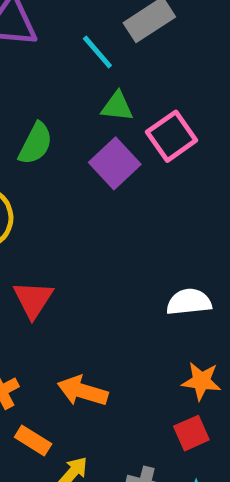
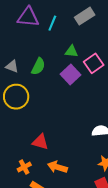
cyan line: (97, 52) -> (52, 23), moved, turned 63
red triangle: (33, 299) -> (40, 142), moved, turned -48

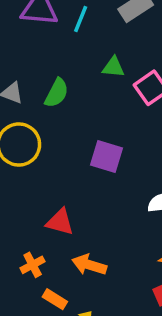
purple square: (70, 74) -> (106, 157), moved, turned -30

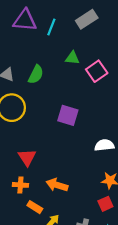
red triangle: (60, 222) -> (27, 157), moved, turned 42
orange cross: (33, 265) -> (20, 185), turned 32

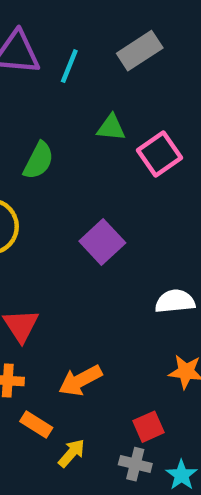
purple square: (68, 115) -> (102, 242), turned 30
orange arrow: (57, 185) -> (80, 381), turned -45
red square: (105, 204) -> (149, 427), moved

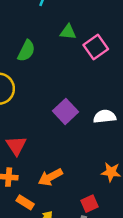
purple square: (102, 242) -> (65, 111), moved
white semicircle: (175, 301) -> (105, 117), moved

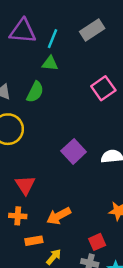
green triangle: (68, 32) -> (50, 63), moved
orange rectangle: (25, 202) -> (34, 241), turned -42

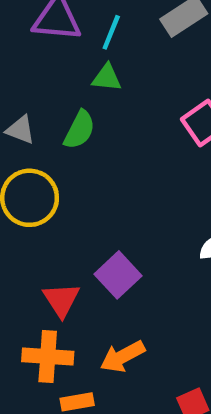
purple square: (74, 151) -> (118, 275), moved
orange cross: (18, 216) -> (48, 357), size x1.5

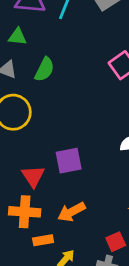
green triangle: (107, 78) -> (17, 37), moved
purple square: (118, 275) -> (69, 161), turned 32

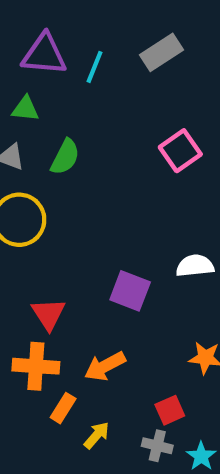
purple square: (69, 161) -> (130, 291), moved, turned 32
orange rectangle: (43, 240) -> (63, 408), turned -48

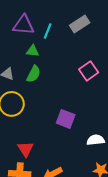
green triangle: (25, 109) -> (33, 51), moved
white semicircle: (195, 266) -> (96, 140), moved
purple square: (130, 291) -> (66, 119), moved

